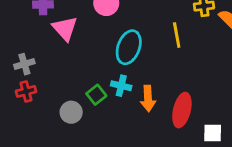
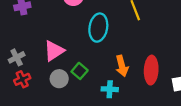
pink triangle: (65, 29) -> (54, 51), moved, turned 50
cyan cross: (121, 86) -> (110, 89), moved
gray circle: (71, 112) -> (59, 79), moved

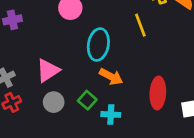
orange arrow: (122, 66) -> (111, 77), moved, turned -48
green square: (80, 71) -> (87, 100), moved

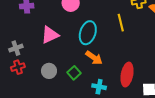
pink triangle: (48, 70) -> (50, 35), moved
cyan cross: (111, 114) -> (99, 87), moved

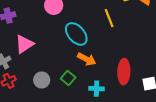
cyan ellipse: (88, 33) -> (76, 34), turned -50
pink triangle: (50, 35) -> (24, 44), moved

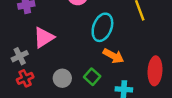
cyan ellipse: (76, 34) -> (102, 27), turned 60

